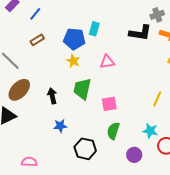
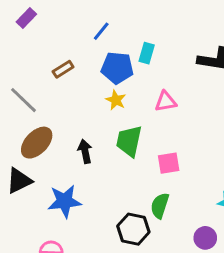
blue line: (35, 14) -> (101, 31), moved
blue star: (60, 126) -> (65, 201), moved, size x1.6
green semicircle: (113, 131) -> (160, 206), moved

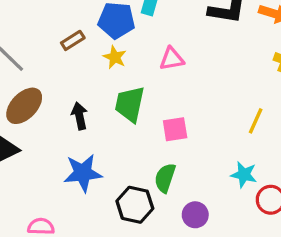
brown rectangle: (63, 69) -> (73, 40), moved
blue star: (65, 201) -> (83, 173), moved
purple circle: (205, 238) -> (195, 215), moved

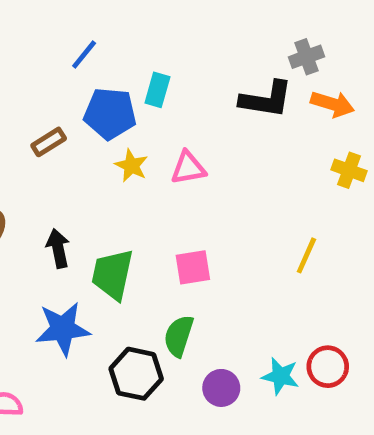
yellow star: (115, 57) -> (131, 166), moved
green trapezoid: (130, 104) -> (112, 274), moved
cyan star: (244, 175) -> (280, 376), moved

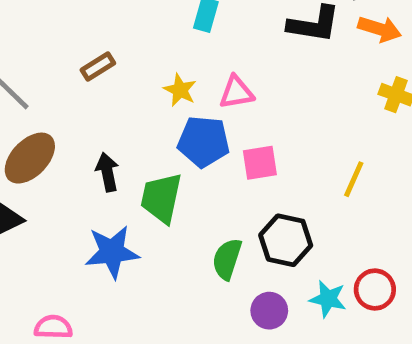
blue pentagon: (110, 114) -> (204, 142), moved
pink square: (193, 267) -> (260, 163), moved
black hexagon: (136, 374) -> (286, 240), moved

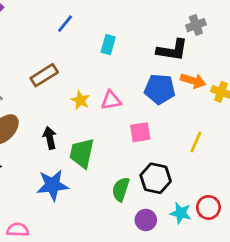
orange arrow: (380, 29) -> (193, 81), moved
brown rectangle: (98, 67) -> (44, 75), size x1.4
yellow star: (180, 90) -> (80, 100), moved
pink triangle: (236, 92) -> (111, 100), moved
blue pentagon: (204, 142) -> (160, 89), moved

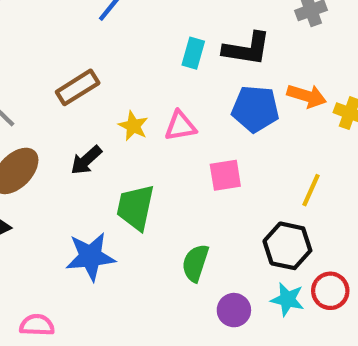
cyan rectangle: (108, 45) -> (193, 53), moved
black L-shape: (172, 50) -> (247, 49), moved
black arrow: (50, 138) -> (86, 160), moved, turned -120
black hexagon: (156, 178) -> (287, 246), moved

